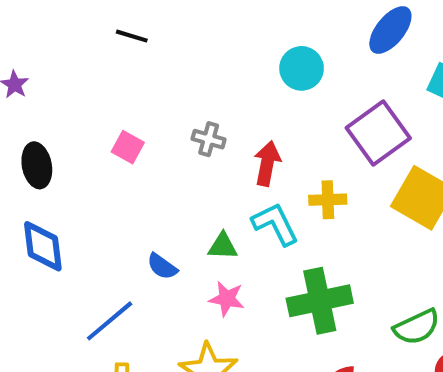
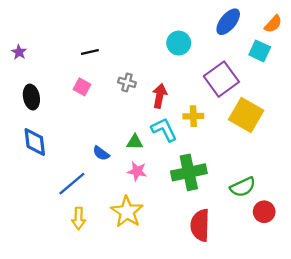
black line: (132, 36) -> (90, 52), moved, turned -30

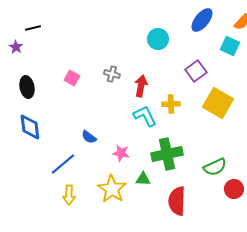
black line: (90, 52) -> (33, 28), moved
purple square: (221, 79) -> (196, 71), size x0.7
green triangle: (135, 142) -> (143, 179), moved

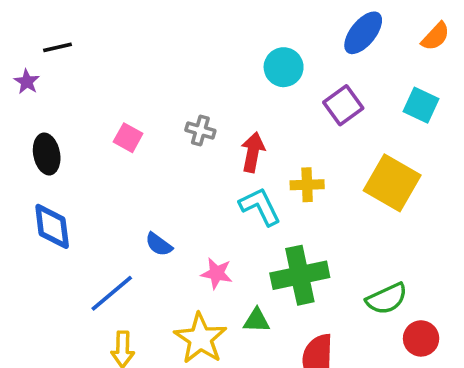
cyan square: (230, 46) -> (421, 105), moved
purple square: (196, 71) -> (343, 105), moved

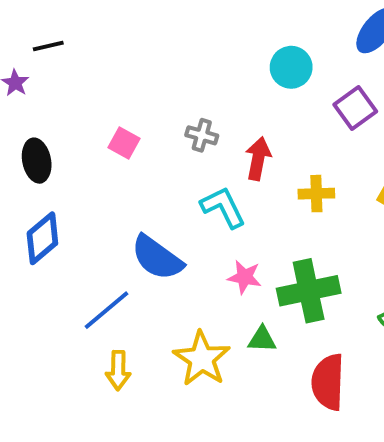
cyan L-shape: (260, 206) -> (223, 207), moved
blue diamond: (52, 226) -> (42, 238), turned 57
blue semicircle: (159, 244) -> (157, 258), size x1.8
pink star: (217, 273) -> (244, 277), moved

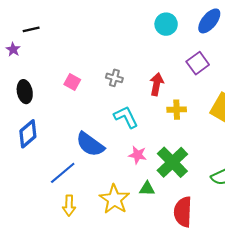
cyan circle: (291, 67) -> (166, 24), moved
red arrow: (258, 159) -> (157, 84), moved
green cross: (309, 291) -> (172, 162), turned -32

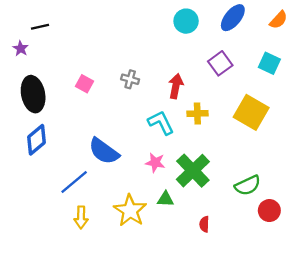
black ellipse: (25, 92) -> (33, 94), size x1.4
cyan L-shape: (126, 117) -> (161, 123), moved
red semicircle: (183, 212) -> (204, 224), size x0.5

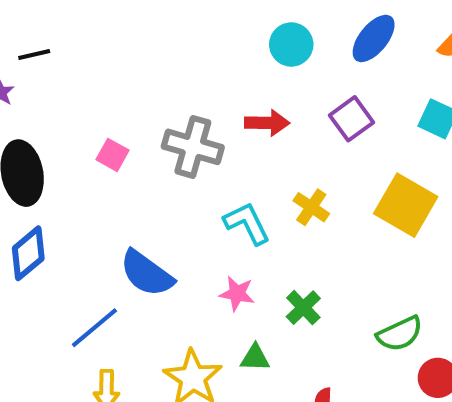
gray cross: (130, 79) -> (193, 147), size x1.8
red arrow: (176, 86) -> (267, 123), moved, turned 80
yellow cross: (197, 114) -> (311, 207), turned 36
green cross: (193, 171) -> (303, 308), size x0.6

